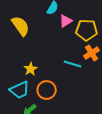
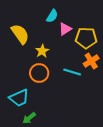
yellow star: (31, 69) -> (42, 51), moved
orange circle: (47, 90) -> (39, 73), moved

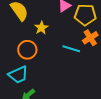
orange circle: (39, 73) -> (27, 50), moved

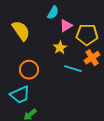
yellow star: (41, 28) -> (60, 48), moved

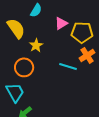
cyan semicircle: (53, 13) -> (36, 10), moved
yellow star: (60, 48) -> (36, 45), moved
cyan trapezoid: (20, 95) -> (15, 92), turned -95

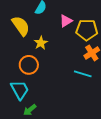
cyan line: (68, 66) -> (83, 74), moved

